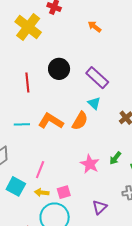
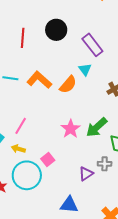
green arrow: (115, 158) -> (97, 127), size x1.6
pink square: (64, 192) -> (48, 160), moved, turned -32
purple triangle: (100, 207) -> (86, 174), moved

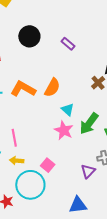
purple rectangle: (92, 45) -> (68, 44), size x0.6
cyan triangle: (85, 70) -> (68, 110), moved
pink line: (21, 126) -> (14, 138), turned -30

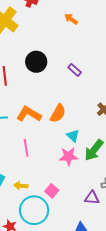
pink star: (64, 130) -> (69, 156), turned -30
pink line: (14, 138) -> (26, 148), moved
purple triangle: (88, 171) -> (92, 198), turned 49

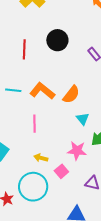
pink star: (69, 156) -> (77, 151), moved
yellow arrow: (21, 186) -> (41, 158), moved
pink square: (52, 191) -> (61, 171), moved

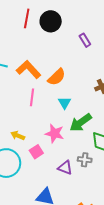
red line: (24, 49) -> (27, 18), moved
pink line: (35, 124) -> (32, 97), moved

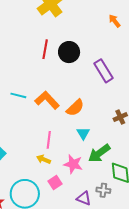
purple rectangle: (85, 40) -> (103, 71), size x1.6
pink line: (32, 97) -> (49, 140), moved
yellow arrow: (18, 136) -> (44, 159), moved

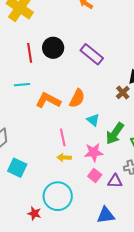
cyan line: (18, 95) -> (22, 85), moved
pink square: (55, 182) -> (95, 176), moved

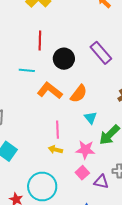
black circle: (53, 48) -> (64, 59), moved

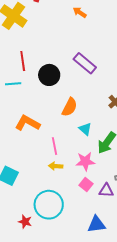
cyan line: (27, 70) -> (13, 84), moved
orange L-shape: (50, 91) -> (28, 123), moved

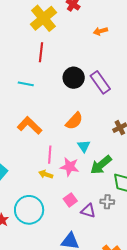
orange arrow: (80, 12) -> (100, 31), moved, turned -64
red line: (23, 61) -> (41, 52), moved
black circle: (49, 75) -> (74, 78), moved
pink star: (85, 161) -> (70, 167), moved

